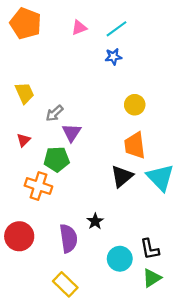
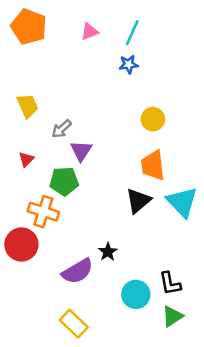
cyan line: (117, 29) -> (132, 33), turned -30
red circle: (19, 236) -> (21, 244), moved
purple semicircle: (68, 238) -> (77, 271), turned 68

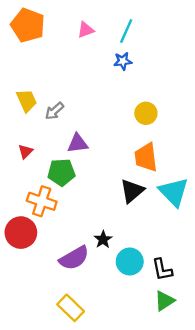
gray arrow: (62, 129) -> (54, 111), moved
purple triangle: (81, 151) -> (78, 143), turned 50
cyan circle: (136, 294) -> (130, 262), moved

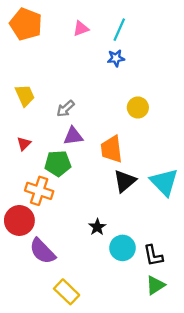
gray arrow: (54, 111) -> (65, 109), moved
orange trapezoid: (146, 157) -> (112, 149), moved
purple semicircle: (74, 258) -> (42, 251), moved, turned 76

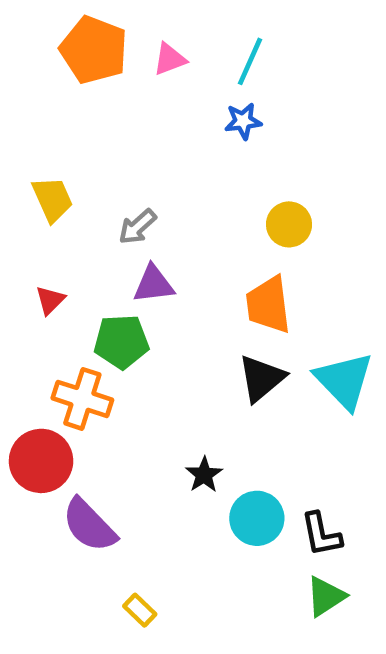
orange pentagon: (26, 24) -> (94, 50), moved
orange trapezoid: (112, 149) -> (268, 305), moved
yellow rectangle: (67, 292) -> (140, 610), size x0.6

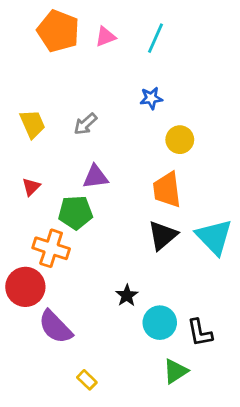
blue star: (243, 121) -> (151, 98), moved
gray arrow: (137, 227) -> (85, 124), moved
green triangle: (326, 596) -> (175, 371), moved

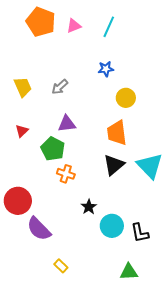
green pentagon: (75, 213) -> (53, 149), turned 30
orange cross: (51, 248) -> (66, 174), moved, size x0.7
green triangle: (175, 371) -> (129, 272), moved, turned 30

